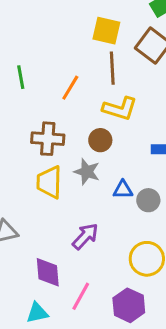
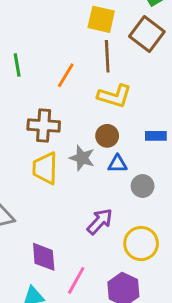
brown circle: (100, 140) -> (107, 136), moved
blue triangle: (123, 190) -> (117, 164), moved
purple arrow: (85, 236) -> (100, 221), moved

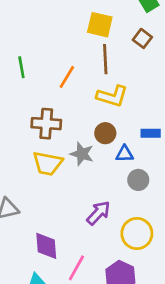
brown square: (147, 34) -> (142, 38), size x0.6
blue triangle: (117, 164) -> (125, 154), moved
yellow trapezoid: (45, 168) -> (48, 163), turned -80

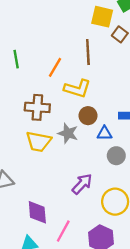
yellow square: (100, 25) -> (102, 17), moved
yellow L-shape: (112, 96) -> (77, 89), moved

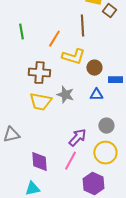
brown circle: (88, 116) -> (94, 68), moved
gray circle: (116, 156) -> (106, 126), moved
pink line: (63, 231) -> (70, 161), moved

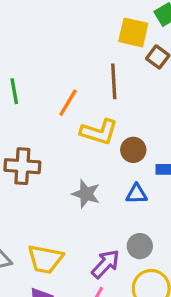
brown cross: (39, 73) -> (22, 166), moved
yellow trapezoid: (40, 102) -> (45, 259), moved
gray circle: (106, 126) -> (140, 246), moved

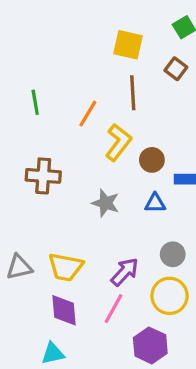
yellow square: (133, 32) -> (128, 45), moved
yellow L-shape: (99, 132) -> (118, 142), turned -69
gray circle: (140, 246) -> (173, 254), moved

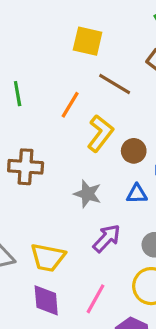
yellow square: (128, 45) -> (88, 41), moved
brown line: (133, 93) -> (115, 84), turned -56
purple arrow: (125, 272) -> (107, 238), moved

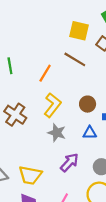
yellow square: (88, 41) -> (79, 31), moved
yellow L-shape: (100, 133) -> (52, 105), moved
brown cross: (26, 167) -> (15, 115), turned 30

